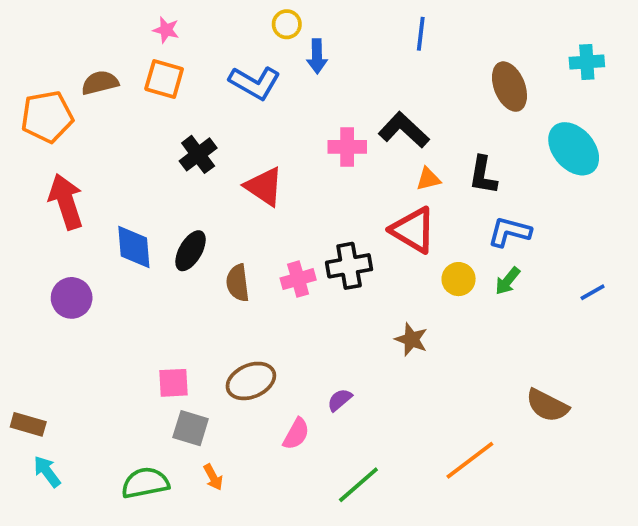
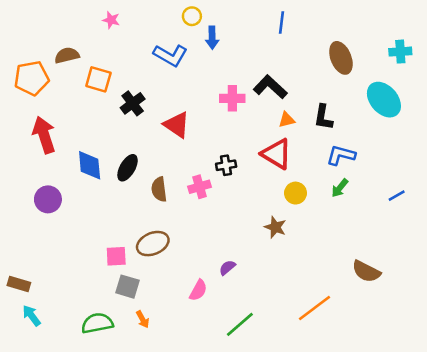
cyan cross: (587, 62) -> (400, 52), moved
orange square: (164, 79) -> (98, 79), moved
black cross: (349, 266) -> (226, 165), moved, size x0.7
yellow circle: (459, 279) -> (296, 193), moved
brown ellipse: (251, 381) -> (153, 244), moved

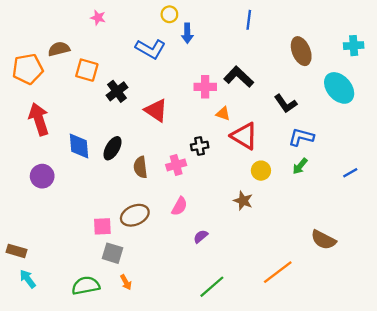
black L-shape: (323, 117) -> (286, 104), turned -45
orange triangle: (287, 120) -> (223, 114), moved, turned 32
pink semicircle: (198, 290) -> (179, 206), moved

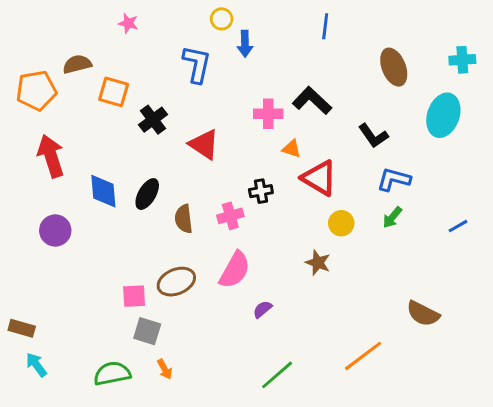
blue L-shape: (150, 49) -> (197, 64), turned -108
cyan ellipse: (339, 88) -> (443, 115), turned 60
pink semicircle: (179, 206) -> (235, 270), size x1.5

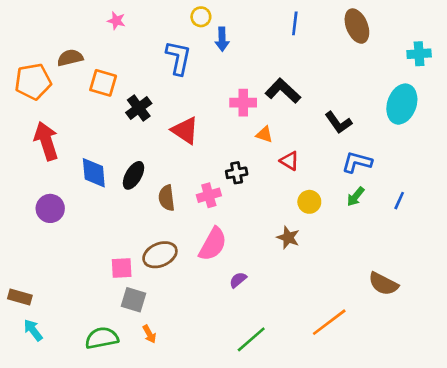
brown ellipse: (394, 67) -> (357, 26), moved
red triangle: (319, 178) -> (289, 161), size x0.6
blue line: (458, 226) -> (399, 201), moved, turned -36

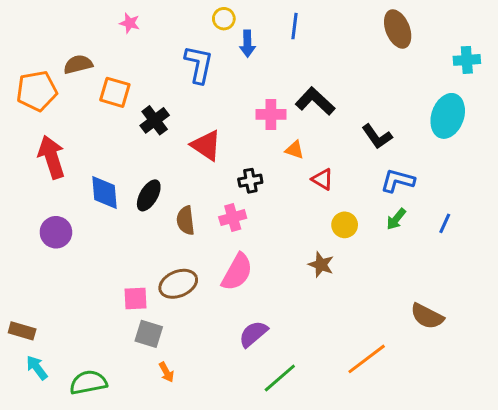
blue line: (295, 23) -> (295, 26), moved
black cross: (237, 173) -> (250, 181), moved
purple semicircle: (238, 280) -> (253, 334), moved, size x1.5
green semicircle: (102, 338) -> (88, 382), moved

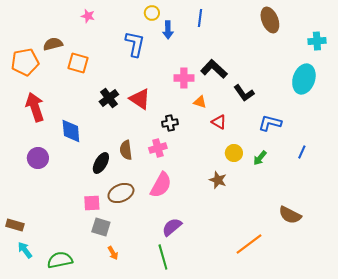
black cross: (155, 120) -> (109, 98), moved
black L-shape: (377, 137) -> (244, 93), moved
black ellipse: (149, 195) -> (101, 163), moved
green arrow: (396, 219) -> (260, 158), moved
green line: (280, 378) -> (163, 257), moved, turned -65

